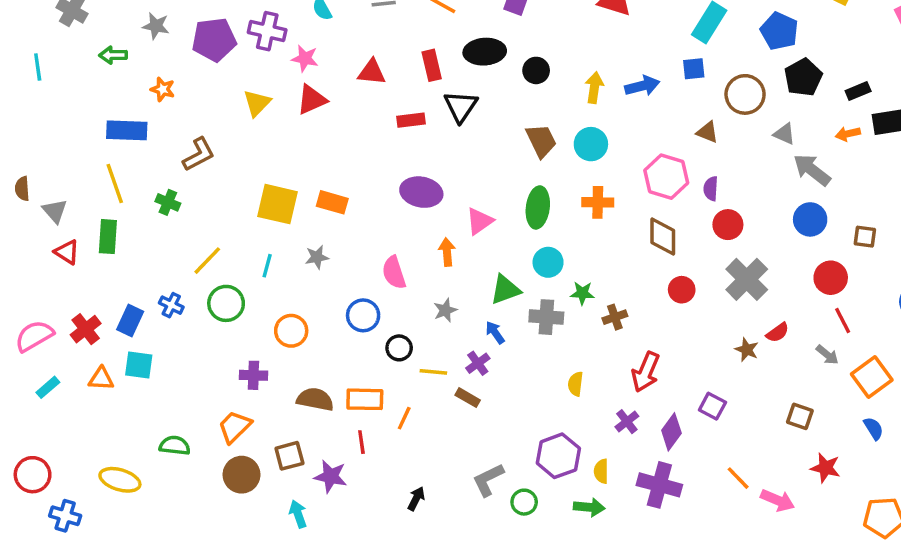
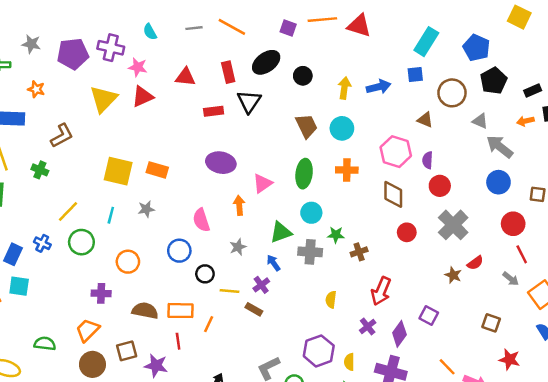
black ellipse: (485, 52) -> (266, 62), turned -32
yellow triangle: (257, 103) -> (103, 99), size x1.4

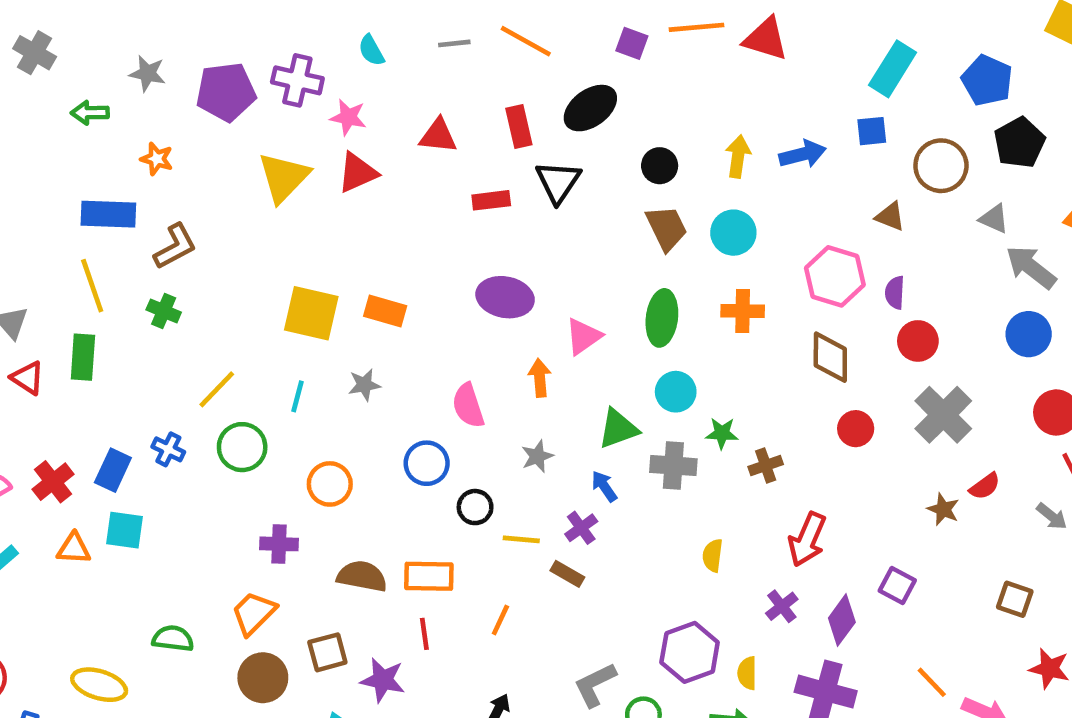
black circle: (303, 76) -> (660, 166), moved
brown L-shape: (62, 136) -> (175, 246), moved
orange line: (209, 324) -> (500, 620), moved

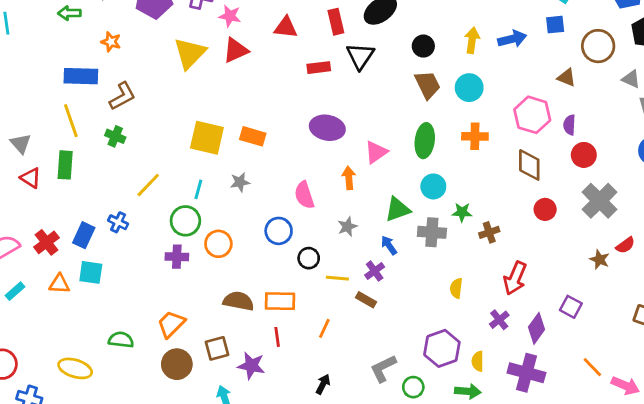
green circle: (242, 447) -> (185, 221), moved
purple cross: (279, 544) -> (177, 257), moved

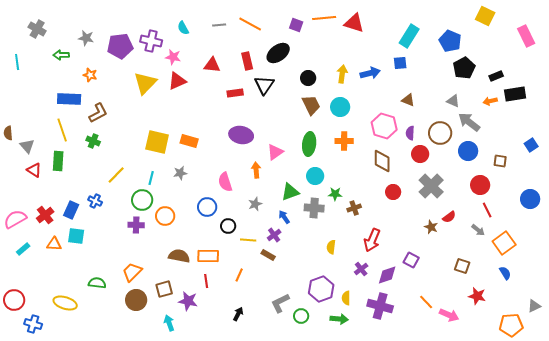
brown circle: (598, 46) -> (440, 133), moved
purple diamond: (537, 328) -> (387, 275), turned 35

